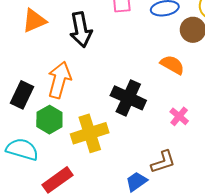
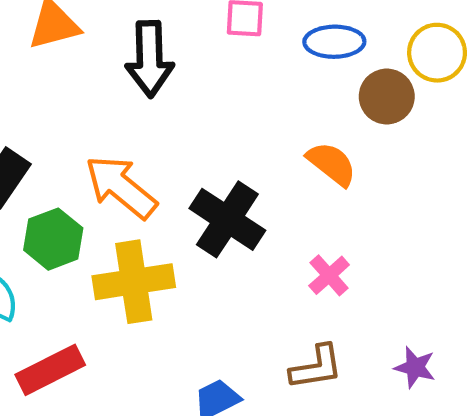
orange arrow: (59, 80) -> (121, 187), moved, turned -75
brown L-shape: (163, 162) -> (316, 367), moved

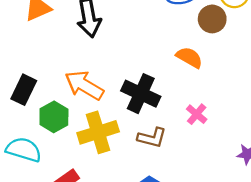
brown L-shape: (316, 367) -> (152, 138), moved, turned 32

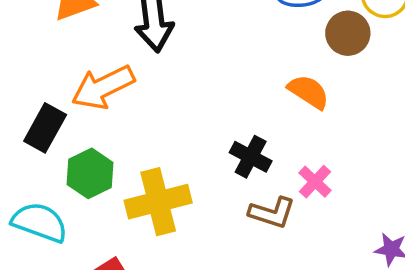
orange arrow: (84, 85) -> (103, 87), moved, turned -60
black cross: (141, 94) -> (251, 157), moved, size x0.7
brown L-shape: (152, 138) -> (272, 213), moved

